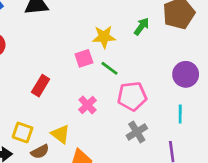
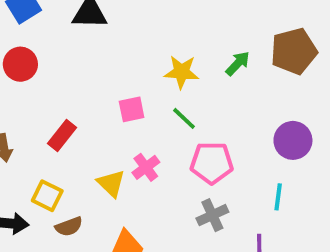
pink square: (84, 58) -> (132, 109), moved
red rectangle: (41, 86) -> (62, 135), moved
yellow triangle: (60, 134) -> (111, 183), moved

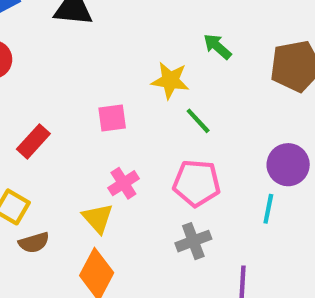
green arrow: (238, 63) -> (217, 47), moved, turned -96
green line: (184, 118) -> (198, 121), moved
yellow triangle: (111, 183) -> (98, 218), moved
cyan line: (278, 197) -> (268, 209), moved

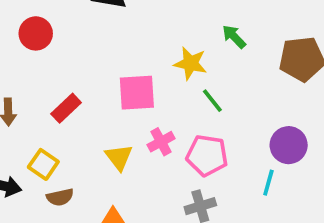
pink square: (112, 118) -> (137, 93), size x1.5
pink cross: (123, 183) -> (161, 142), moved
yellow triangle: (98, 218) -> (119, 157), moved

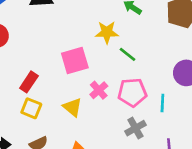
yellow square: (43, 164) -> (31, 108), moved
cyan line: (268, 183) -> (162, 103), moved

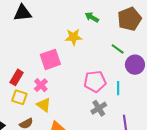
green line: (127, 54) -> (118, 49), moved
pink cross: (99, 90) -> (41, 85), moved
yellow triangle: (72, 107) -> (44, 105), moved

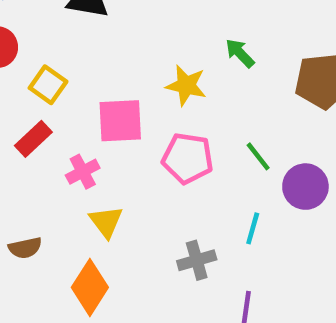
green line: (118, 49) -> (258, 156), moved
pink pentagon: (95, 81) -> (188, 158), moved
yellow square: (19, 97) -> (48, 85), moved
yellow triangle: (44, 105) -> (106, 222), moved

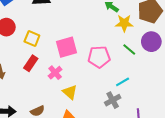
yellow star: (186, 85) -> (124, 23), moved
purple circle: (305, 187) -> (151, 42), moved
cyan line: (253, 228) -> (123, 82), moved, turned 56

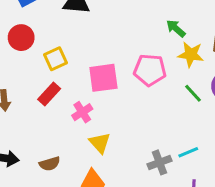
yellow square: (32, 38) -> (56, 59), turned 35
pink pentagon: (99, 57) -> (150, 70), moved
cyan line: (123, 82) -> (188, 152), moved

